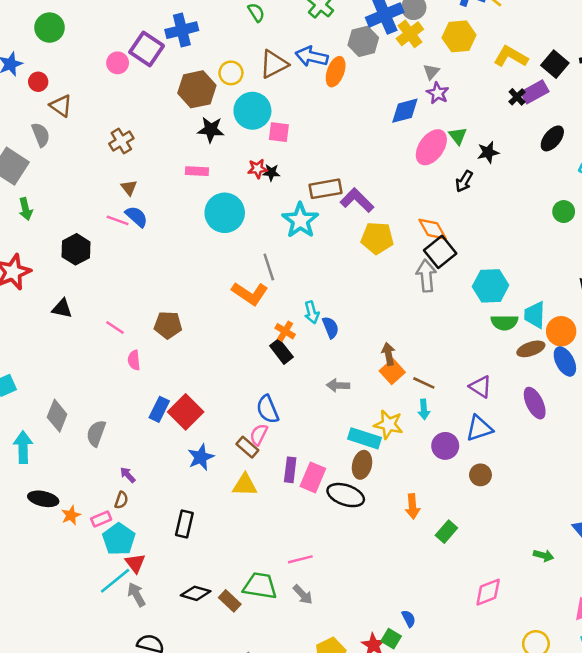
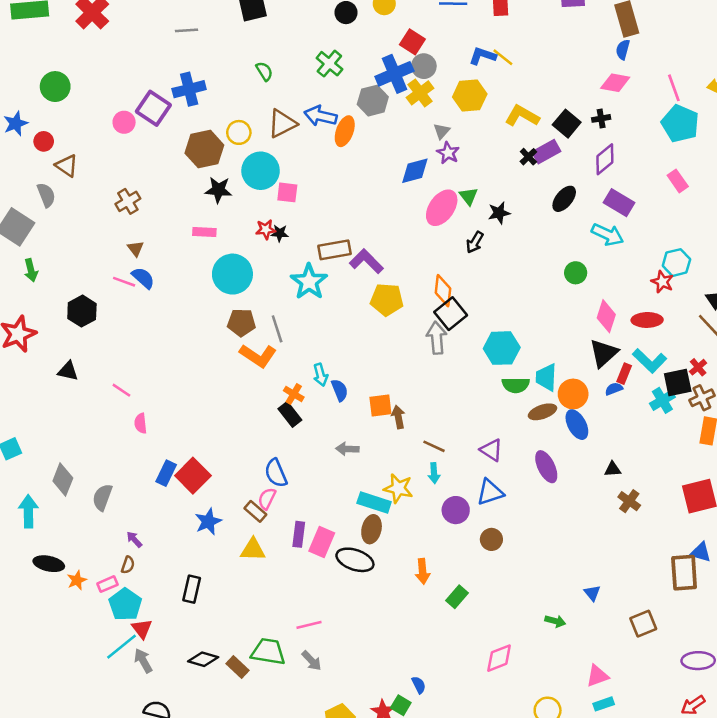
orange diamond: (433, 229) -> (443, 291), turned 36
brown pentagon: (168, 325) -> (241, 323), moved
orange square: (392, 372) -> (380, 405), moved, turned 35

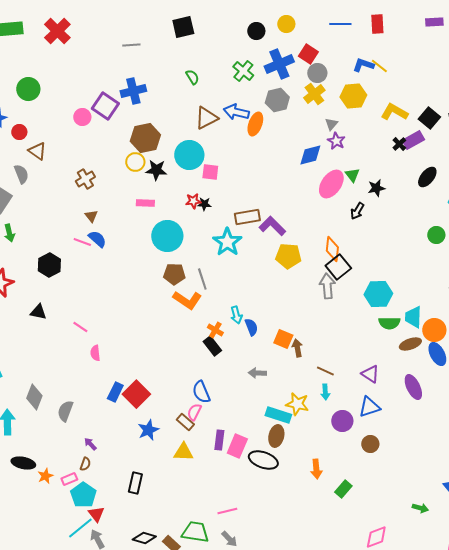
blue cross: (394, 74) -> (279, 64), moved
yellow circle: (239, 132) -> (135, 162), moved
orange square: (380, 405) -> (283, 339), turned 30

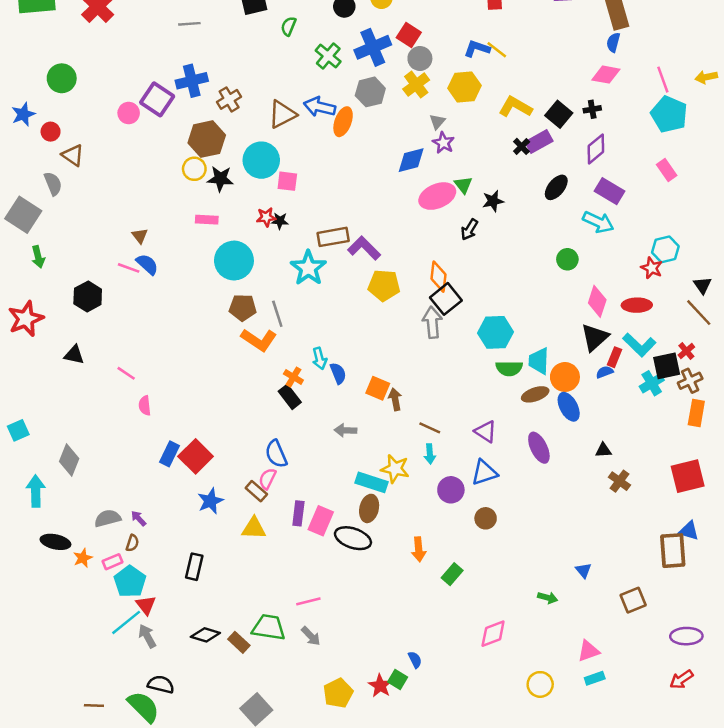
green semicircle: (192, 77) -> (289, 26), moved, turned -126
brown cross: (85, 179) -> (229, 99), moved
pink ellipse: (331, 184) -> (437, 196), turned 32
gray semicircle: (65, 411) -> (108, 518), moved, turned 55

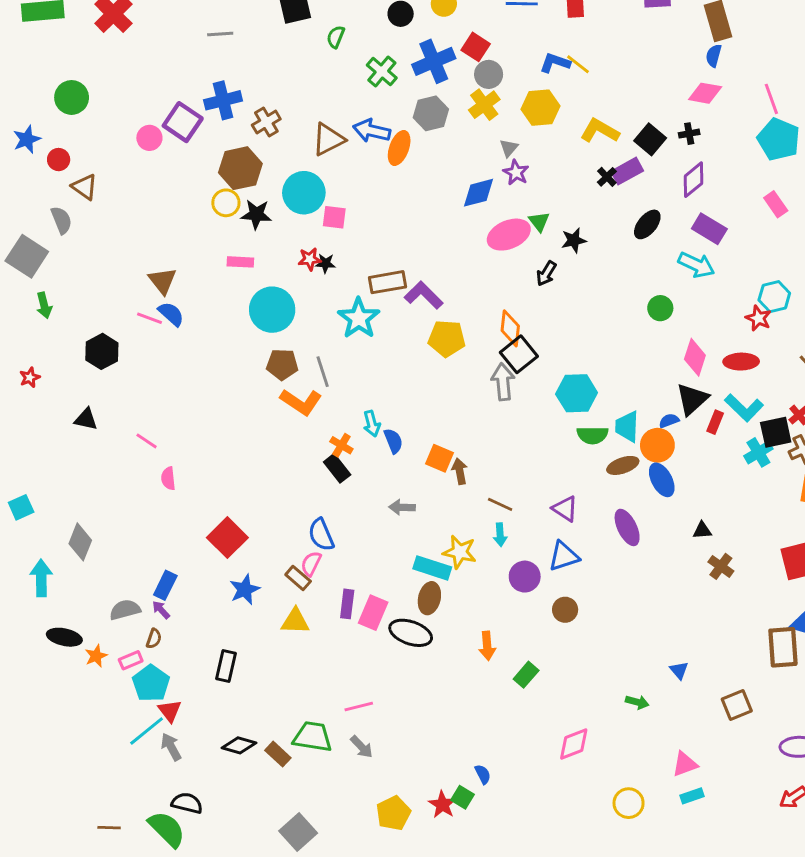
brown triangle: (140, 236) -> (162, 281), size x1.5
red star: (26, 319) -> (30, 377), size x0.5
blue semicircle: (605, 372) -> (669, 421), moved
blue rectangle: (170, 454) -> (165, 585), moved

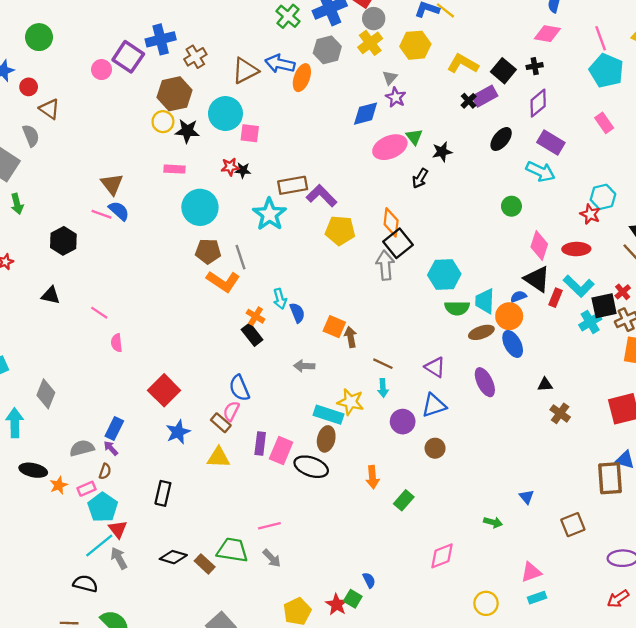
black triangle: (692, 399) -> (537, 279), turned -44
black semicircle: (187, 803) -> (85, 584), moved

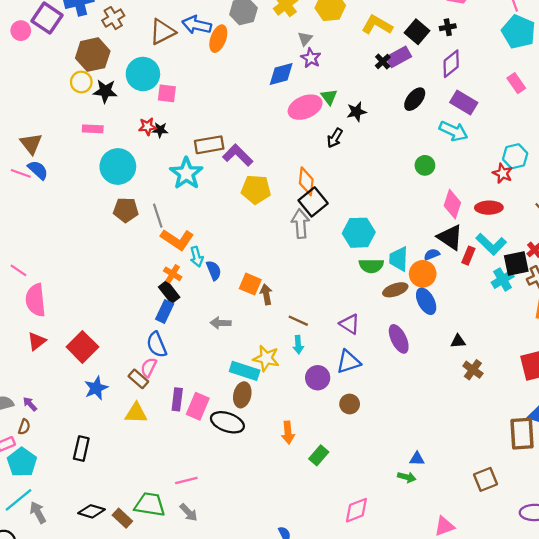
orange L-shape: (223, 281) -> (177, 240), moved
pink semicircle: (117, 343) -> (36, 300), size x1.8
blue rectangle: (114, 429) -> (165, 312), moved
blue triangle: (527, 497) -> (417, 459), moved, turned -49
red triangle: (118, 529) -> (37, 341), moved, turned 30

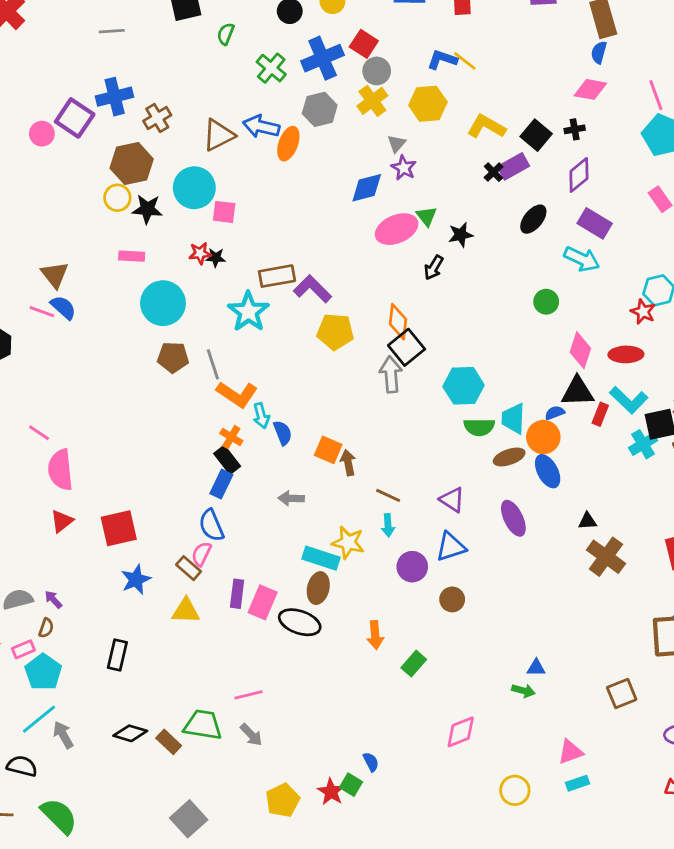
black triangle: (450, 237) -> (577, 391), turned -36
red square: (82, 347) -> (119, 528), turned 32
brown cross: (473, 370) -> (606, 557), size x1.5

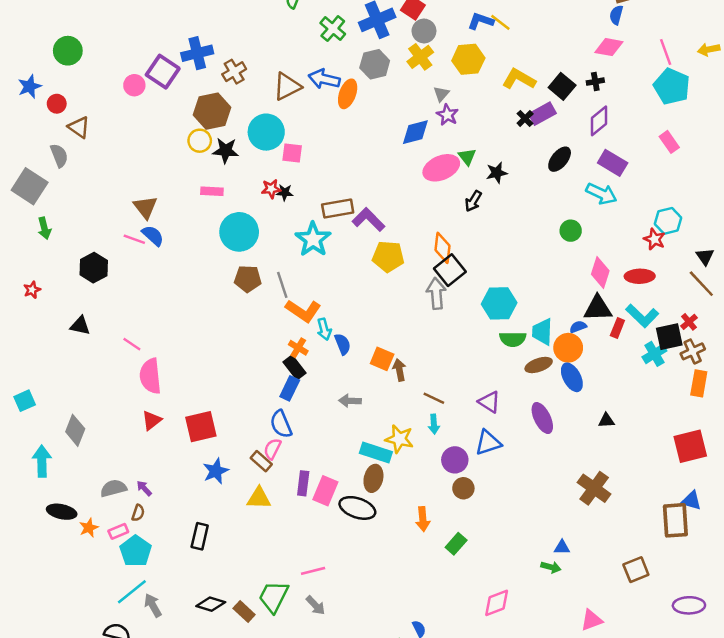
brown cross: (606, 557) -> (594, 488), moved
brown circle: (452, 599) -> (463, 488), moved
green trapezoid: (203, 725) -> (274, 597), turned -72

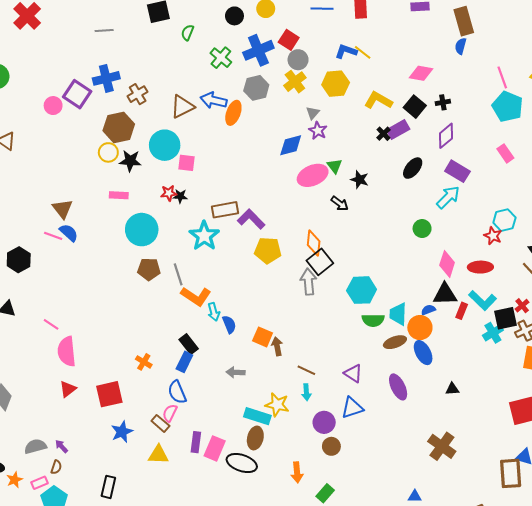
pink diamond: (609, 47) -> (421, 73), moved
black star: (497, 173) -> (360, 180), turned 30
cyan arrow: (601, 194) -> (448, 197), turned -70
black arrow: (473, 201) -> (340, 204), turned -84
orange cross: (298, 348) -> (144, 362), moved

